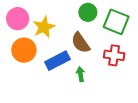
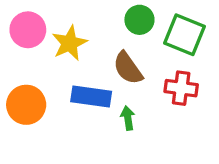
orange circle: (24, 50) -> (26, 105), moved
blue rectangle: (57, 61) -> (91, 96), turned 35

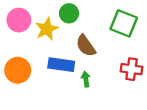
green circle: (139, 20) -> (69, 13), moved
red cross: (181, 88) -> (132, 69), moved

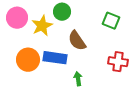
green square: (124, 23) -> (111, 21), size x0.7
orange circle: (18, 70) -> (28, 60), moved
green arrow: (86, 79) -> (78, 79), moved

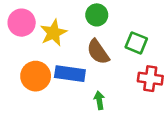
green circle: (62, 12) -> (97, 15), moved
green square: (111, 21) -> (136, 43), moved

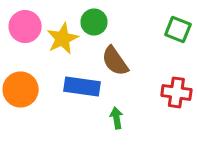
green circle: (97, 15) -> (94, 22), moved
green square: (136, 43) -> (178, 30), moved
orange circle: (36, 76) -> (21, 89), moved

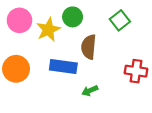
green square: (178, 30) -> (120, 20), moved, turned 30
brown semicircle: (115, 61) -> (89, 47), turned 40
green arrow: (116, 118) -> (90, 91), turned -105

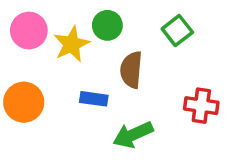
blue rectangle: (63, 66) -> (94, 99), size x0.7
green arrow: (90, 91) -> (133, 135), size x1.6

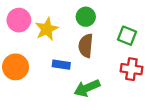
green circle: (107, 25) -> (86, 17), moved
green square: (177, 30) -> (127, 36), moved, turned -30

